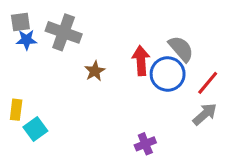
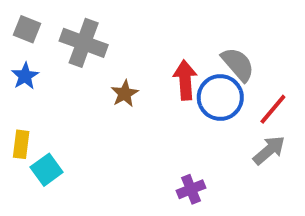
gray square: (20, 22) -> (27, 29), turned 30
blue star: (26, 40) -> (25, 76), moved, turned -30

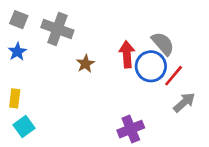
red line: (273, 109) -> (174, 76), moved
cyan square: (47, 170) -> (24, 126), moved
purple cross: (191, 189) -> (131, 129), size x1.4

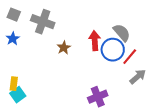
yellow rectangle: (15, 98) -> (14, 84), moved

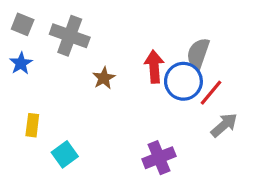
gray semicircle: (122, 33) -> (198, 54), turned -120
yellow rectangle: (14, 84) -> (32, 125), moved
cyan square: (18, 95) -> (65, 154), moved

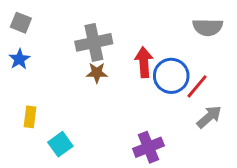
gray cross: (70, 36) -> (94, 42), moved, turned -32
gray semicircle: (198, 54) -> (208, 27), moved, turned -108
brown star: (104, 78) -> (97, 73), turned 30

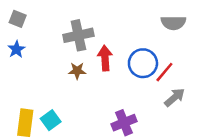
red arrow: (144, 62) -> (105, 58), moved
brown star: (97, 73) -> (77, 71), moved
yellow rectangle: (30, 117) -> (25, 123), moved, size x1.5

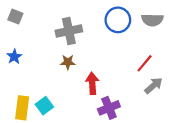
blue star: (16, 49) -> (14, 57), moved
red arrow: (105, 58) -> (92, 83), moved
blue circle: (143, 63) -> (118, 20), moved

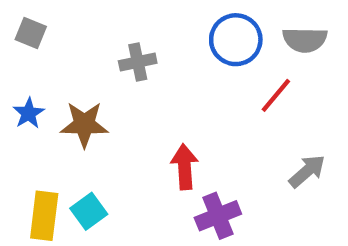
gray cross: (69, 31) -> (138, 62), size x0.7
brown star: (68, 62) -> (84, 124), moved, size x1.5
red line: (145, 63) -> (276, 95), moved

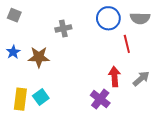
red line: (276, 95) -> (127, 44), turned -54
red arrow: (185, 167) -> (114, 77), moved
purple cross: (218, 216) -> (100, 99), turned -30

